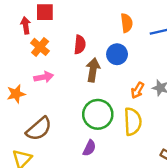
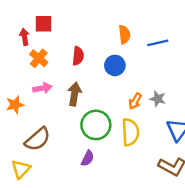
brown arrow: (93, 70) -> (74, 94), moved

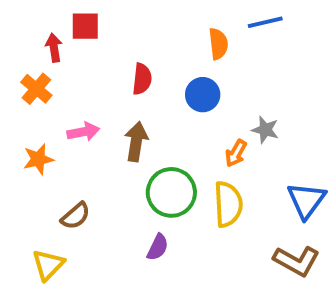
blue line: (158, 43) -> (265, 22), moved
orange cross: (39, 58) -> (36, 89), moved
gray star: (158, 99) -> (265, 130), moved
brown semicircle: (38, 139) -> (75, 216), size x0.7

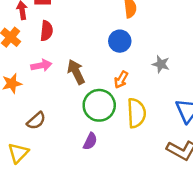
red semicircle: (142, 79) -> (47, 31), moved
brown arrow: (136, 142) -> (76, 72), turned -35
orange arrow: (236, 153) -> (121, 80), moved

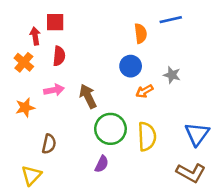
gray star: (161, 64) -> (172, 75), moved
orange arrow: (121, 80) -> (144, 91), moved, turned 30
brown semicircle: (36, 121) -> (49, 144), turned -36

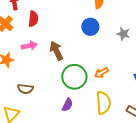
orange arrow: (144, 91) -> (101, 73), moved
yellow semicircle: (147, 136) -> (103, 103), moved
brown semicircle: (49, 144) -> (25, 89), turned 84

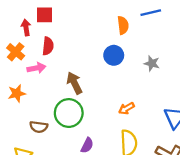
pink arrow: (29, 46) -> (36, 68), moved
green circle: (74, 77) -> (69, 113), moved

